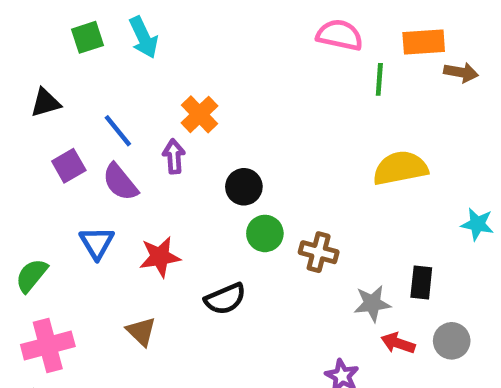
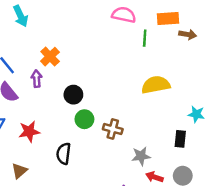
black rectangle: (421, 282) -> (180, 139), moved
black semicircle: (225, 299) -> (64, 154), turned 120
brown triangle: (141, 332) -> (19, 171), turned 35

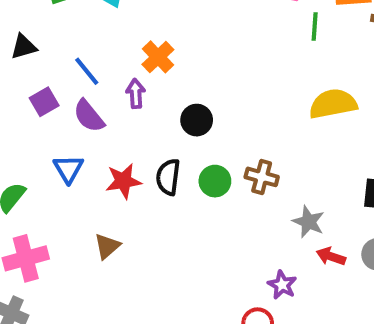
green circle: (84, 119) -> (215, 181), moved
black semicircle: (64, 154) -> (168, 177), moved
gray star: (141, 156) -> (309, 222), turned 30

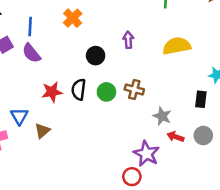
blue line: (87, 71) -> (30, 27), turned 42
purple arrow: (136, 94) -> (128, 40), moved
blue triangle: (68, 169) -> (19, 116), moved
purple star: (282, 285) -> (146, 154), size x1.5

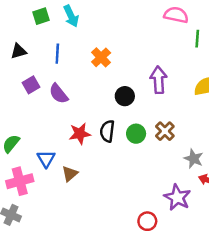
blue line: (30, 27) -> (57, 54), moved
purple arrow: (128, 40) -> (159, 80), size x1.5
brown cross: (134, 89) -> (165, 131), turned 30
red circle: (132, 177) -> (147, 221), moved

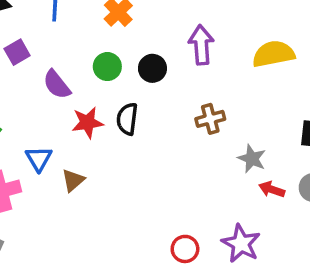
purple semicircle: (59, 94) -> (57, 85), moved
brown cross: (165, 131) -> (210, 119), turned 30
green circle: (136, 134) -> (107, 67), moved
purple star: (177, 197) -> (241, 244), moved

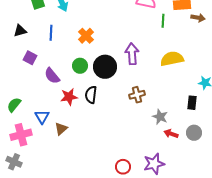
purple square: (17, 52) -> (30, 58), turned -32
black circle: (152, 68) -> (105, 67), size x1.5
purple star: (241, 244) -> (154, 164), turned 30

